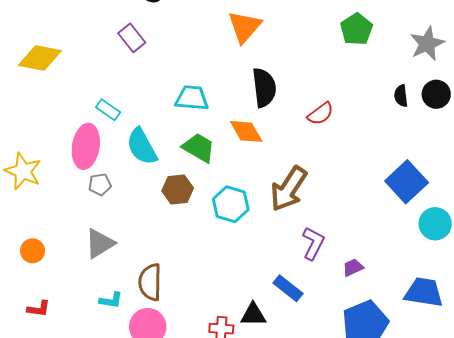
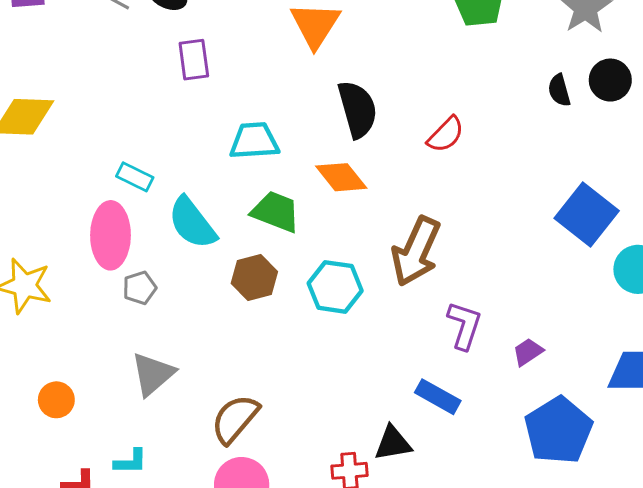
purple rectangle: (132, 38) -> (194, 60), moved, turned 40
brown semicircle: (150, 282) -> (235, 419), turned 48
cyan L-shape: (111, 300) -> (131, 462), moved

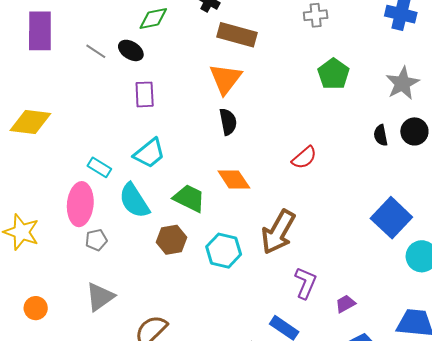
black semicircle: (358, 109) -> (228, 122), moved, size x0.7
cyan trapezoid: (254, 141) -> (149, 153), moved, turned 140

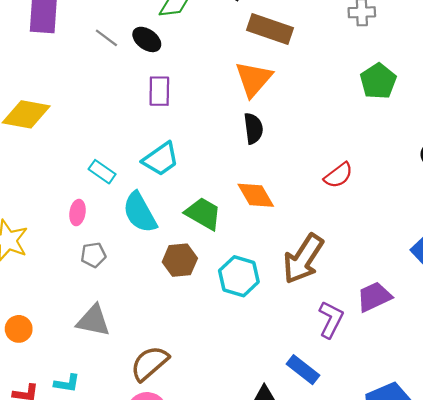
pink ellipse: (80, 204) -> (78, 213), size x0.5
gray triangle: (100, 297) -> (93, 321), turned 44
purple trapezoid: (345, 304) -> (374, 297), moved, size x1.5

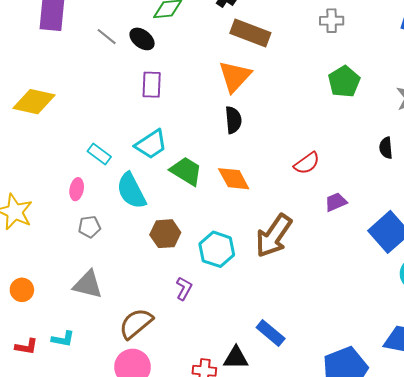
green trapezoid: (203, 214) -> (186, 171), moved
purple trapezoid: (374, 297) -> (336, 202), moved, size x0.7
purple L-shape: (331, 319) -> (184, 289), moved, size x0.7

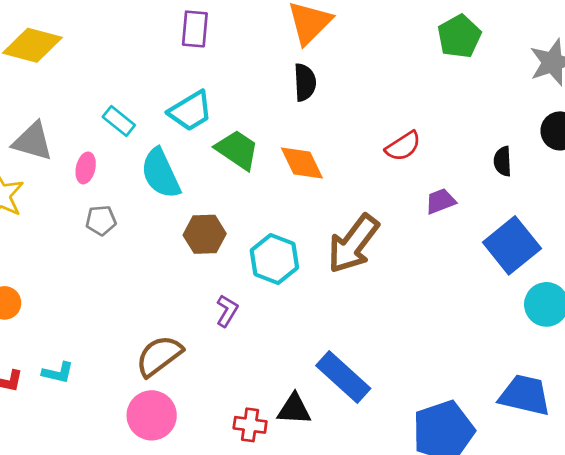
black semicircle: (386, 148) -> (503, 161), moved
gray triangle: (88, 284) -> (33, 141), moved
blue rectangle: (271, 333) -> (343, 377), size x1.4

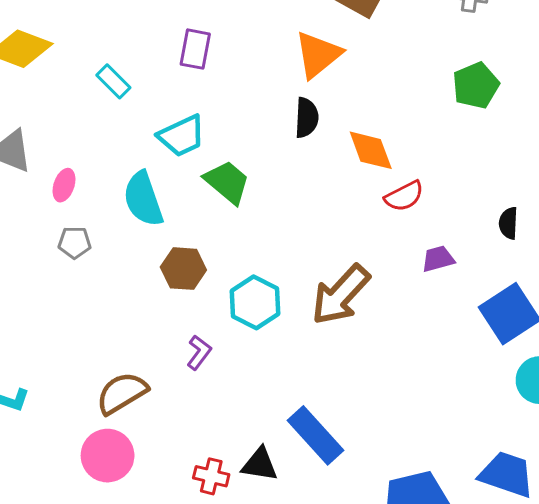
cyan rectangle: (119, 121) -> (113, 81), moved
orange diamond: (302, 163) -> (371, 150), moved

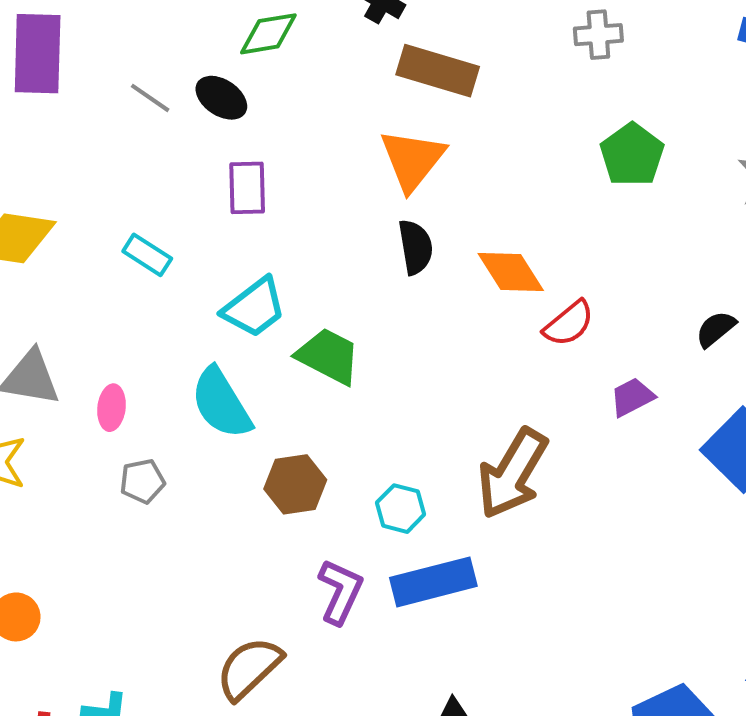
black semicircle: (508, 223) -> (716, 329), turned 60
cyan hexagon: (255, 302) -> (401, 509), size x0.7
purple L-shape: (199, 352) -> (340, 592), size x1.4
blue rectangle: (316, 435) -> (433, 582), moved, turned -50

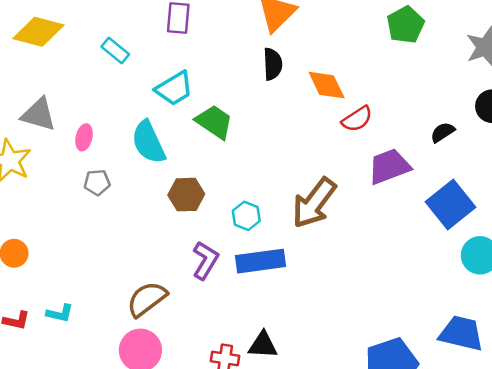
purple trapezoid: (632, 397) -> (389, 166), size x1.6

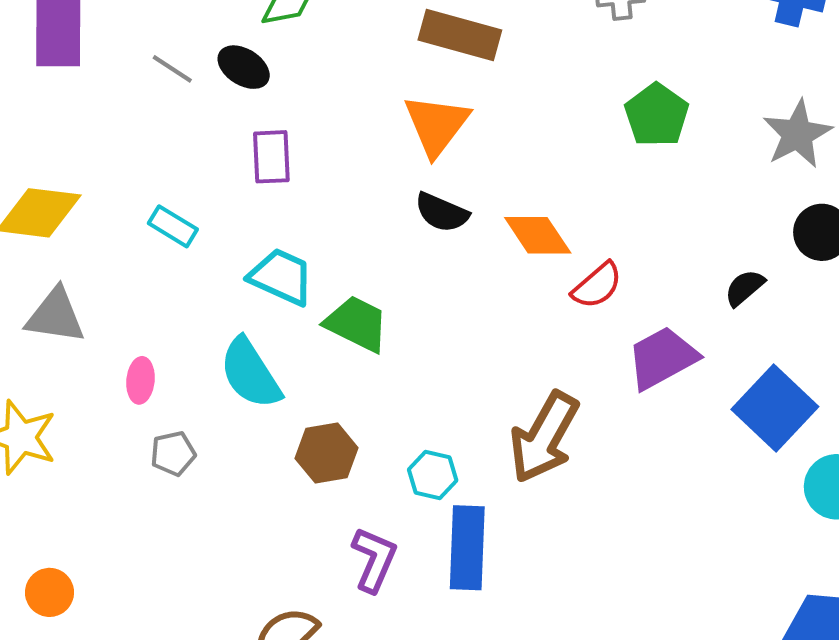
black semicircle: (273, 64) -> (442, 212), turned 124
cyan trapezoid: (174, 88) -> (281, 277), turned -117
gray triangle: (39, 114) -> (55, 316), moved
blue rectangle: (260, 261) -> (467, 548), turned -72

